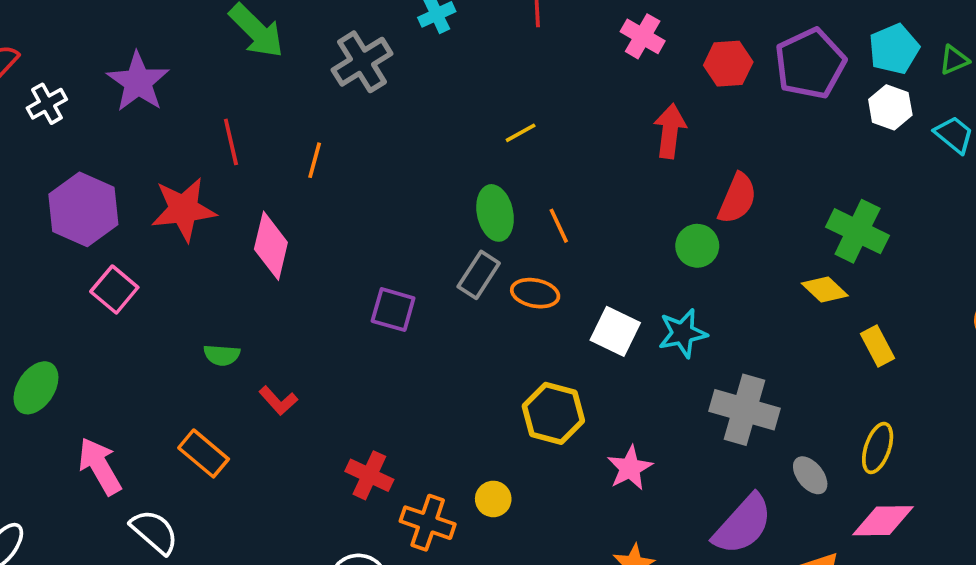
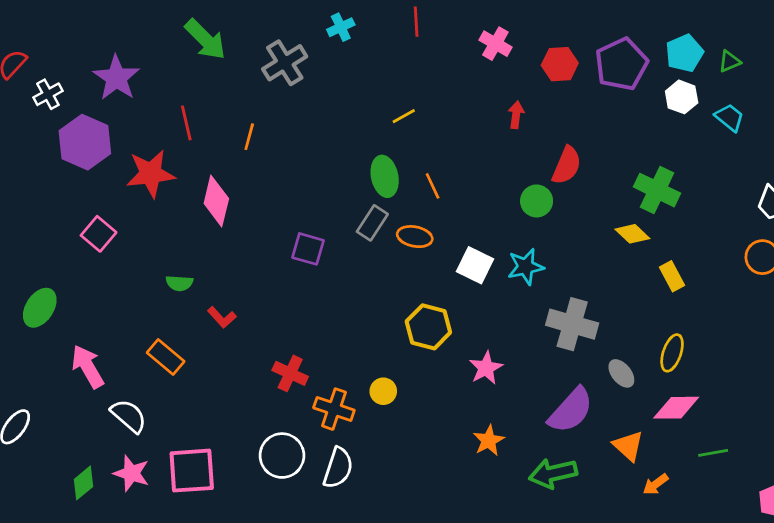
red arrow: (670, 131) -> (516, 115), size x0.7
purple hexagon: (83, 209) -> (85, 142), moved

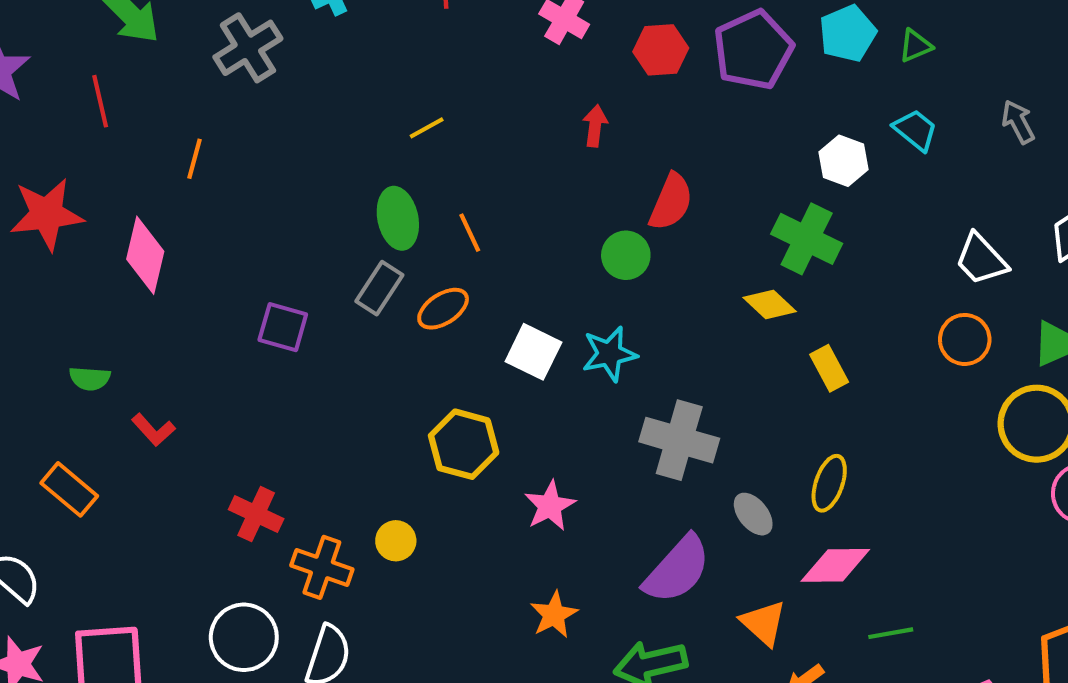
white hexagon: (682, 97) -> (844, 161), moved
red line: (186, 123) -> (100, 101), moved
orange ellipse: (415, 237) -> (443, 309), turned -44

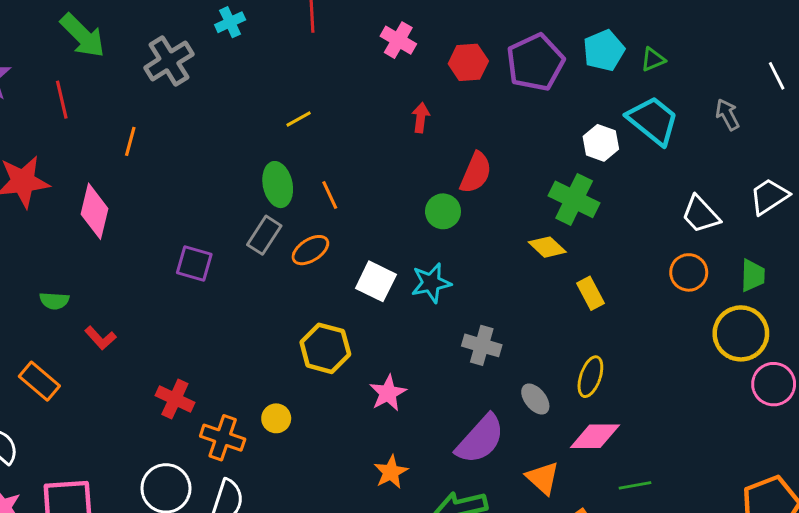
cyan trapezoid: (915, 130) -> (653, 120), size x1.6
gray cross: (679, 440) -> (482, 345), size x0.7

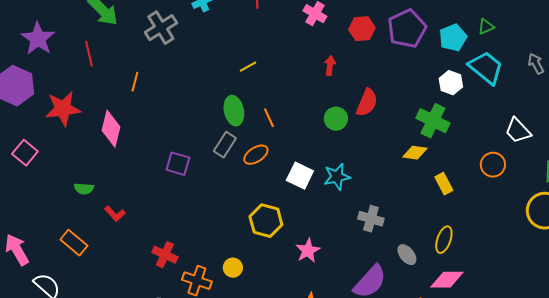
cyan pentagon: (604, 51) -> (453, 38), moved
green circle: (443, 211) -> (336, 119), moved
yellow diamond: (547, 247) -> (415, 153), turned -35
orange circle: (689, 272) -> (493, 165), moved

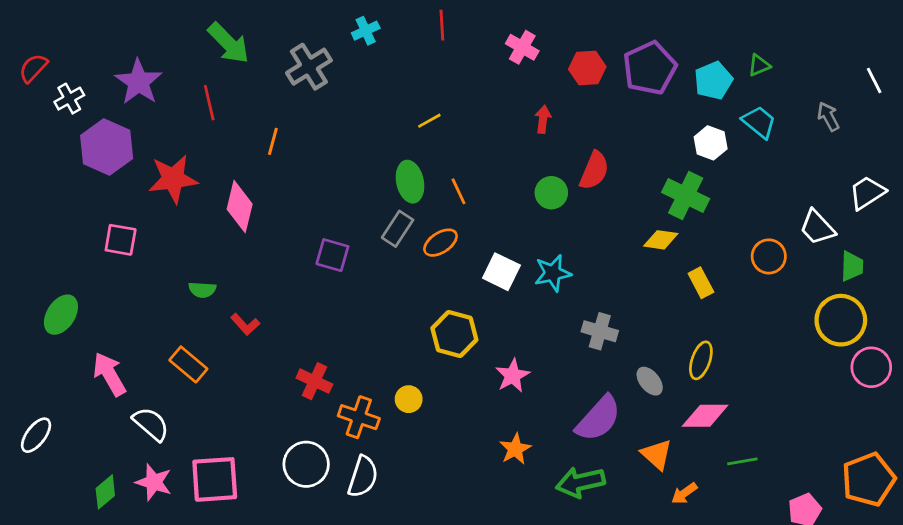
cyan trapezoid: (486, 68) -> (759, 122), size x0.7
white trapezoid: (518, 131) -> (817, 227), moved
pink square: (25, 153) -> (121, 240), turned -30

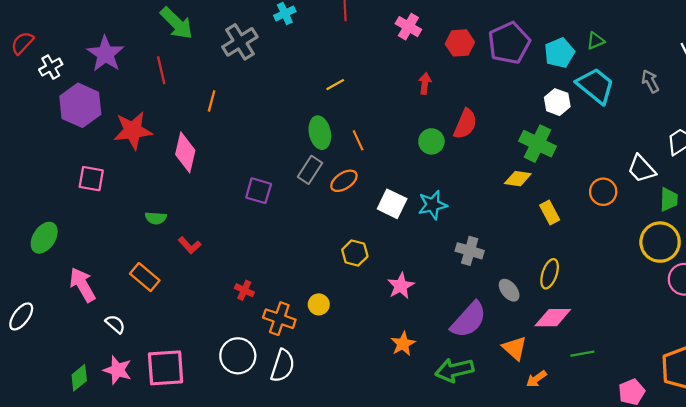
cyan trapezoid: (759, 122) -> (595, 86), size x1.4
yellow hexagon: (454, 334) -> (355, 253), size x0.7
red cross: (314, 381) -> (244, 290), size x0.7
white semicircle: (151, 424) -> (115, 324), size x0.7
white ellipse: (36, 435) -> (21, 316), moved

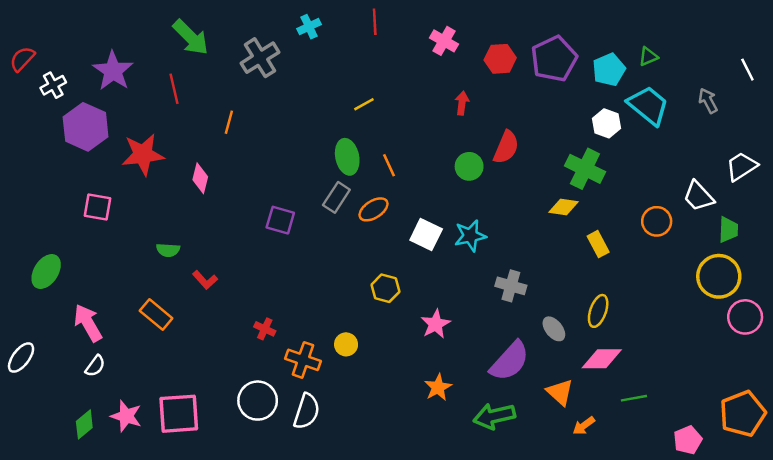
pink diamond: (185, 152) -> (200, 178), size x0.7
white semicircle: (115, 324) -> (95, 366), moved, turned 85

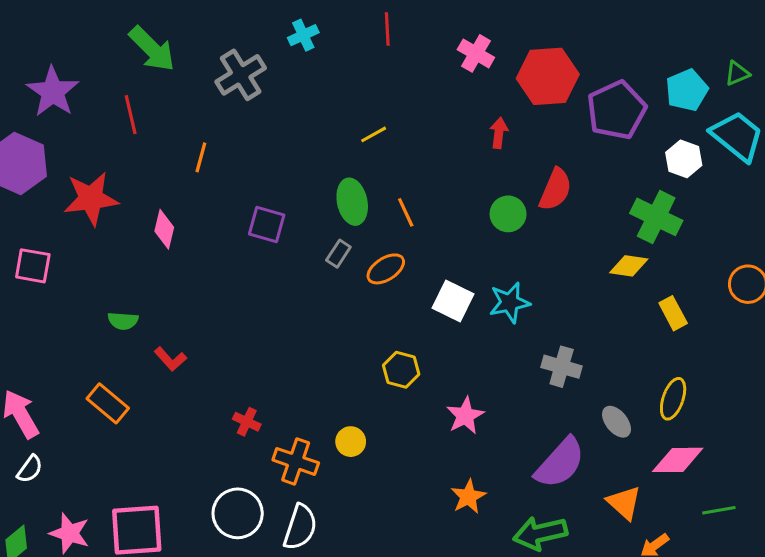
red hexagon: (500, 59) -> (548, 76), size x1.5
purple pentagon: (554, 59) -> (617, 110), moved
gray rectangle: (336, 197) -> (338, 254), size x0.7
purple square: (280, 220) -> (267, 225), moved

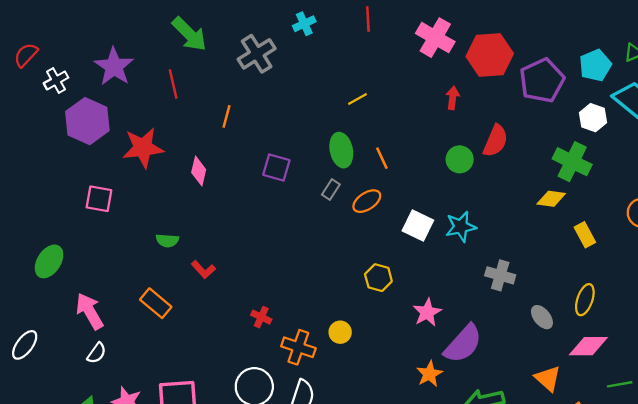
pink cross: (476, 53) -> (435, 38), size x1.4
purple semicircle: (560, 463) -> (463, 344), moved

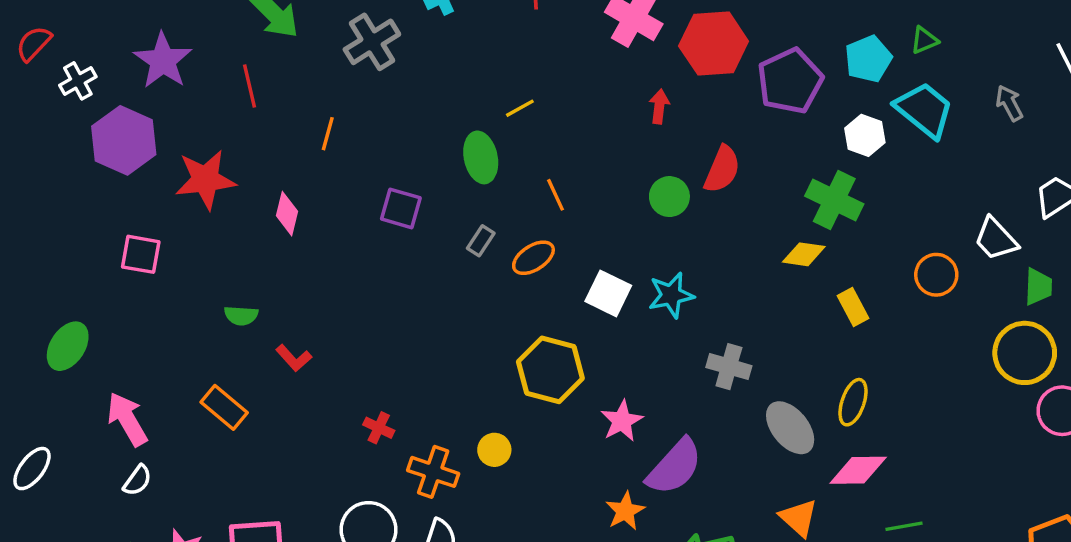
green ellipse: (341, 150) -> (481, 157), moved
yellow hexagon: (378, 278) -> (550, 370), size x1.6
gray ellipse: (542, 317) -> (790, 428), size x1.5

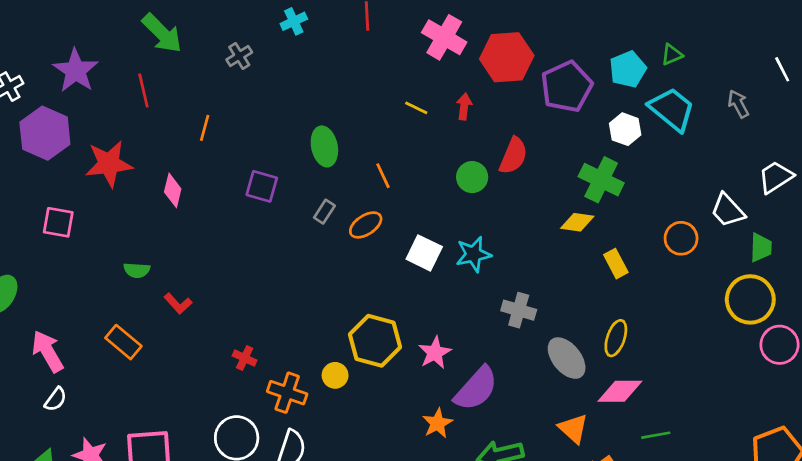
gray cross: (372, 42) -> (239, 56), size x0.6
yellow line: (520, 108) -> (416, 108), moved, turned 55
yellow hexagon: (550, 370) -> (375, 341), moved

